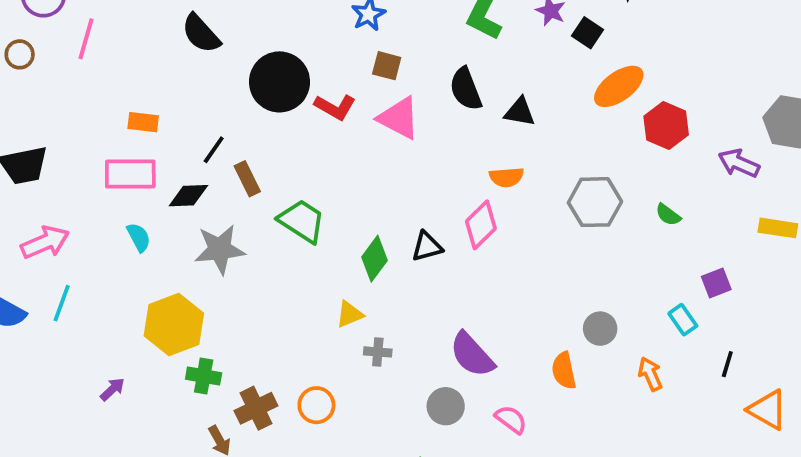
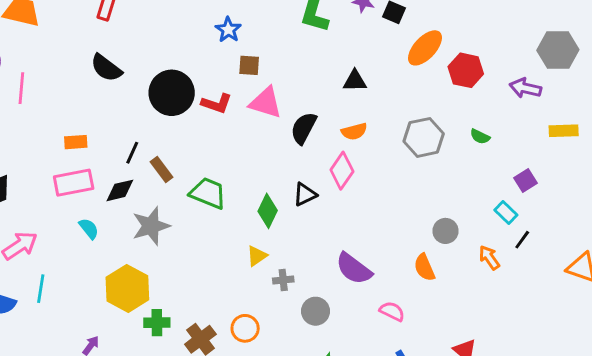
black semicircle: (466, 89) -> (304, 128), moved, turned 60
black line: (727, 364) -> (522, 240), moved, turned 30
gray circle: (446, 406) -> (316, 311), moved

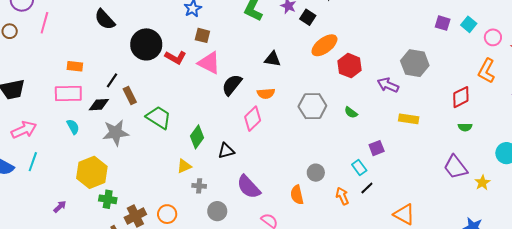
black triangle: (305, 194) -> (226, 151), moved

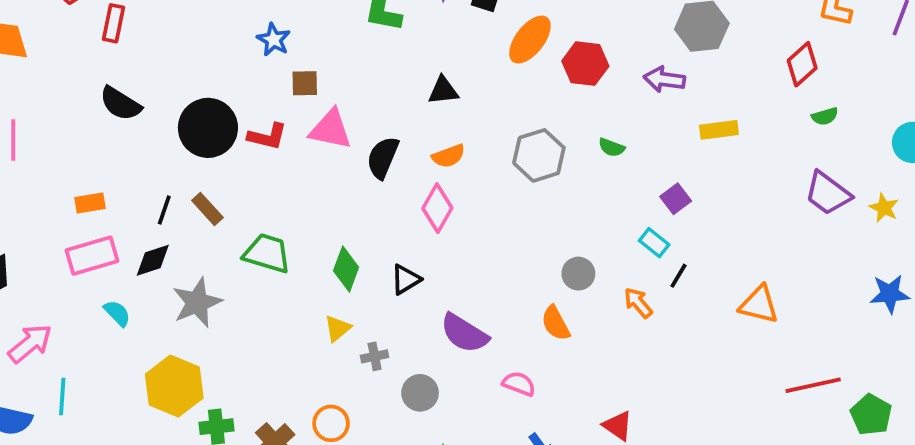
brown rectangle: (130, 95) -> (207, 209), moved

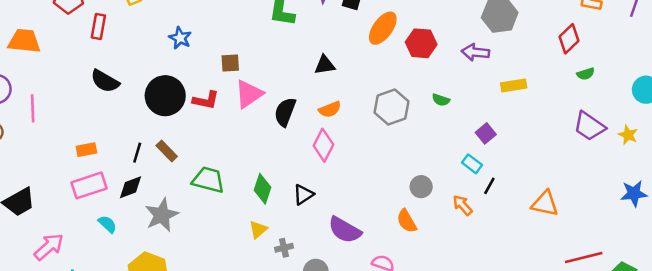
blue star: (274, 40) -> (180, 38), moved
pink triangle: (331, 129) -> (249, 94), turned -44

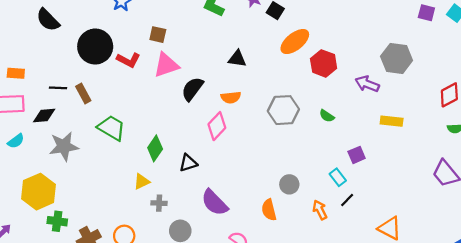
black line: (137, 153) -> (58, 88), turned 60
cyan semicircle: (107, 224) -> (16, 141), turned 84

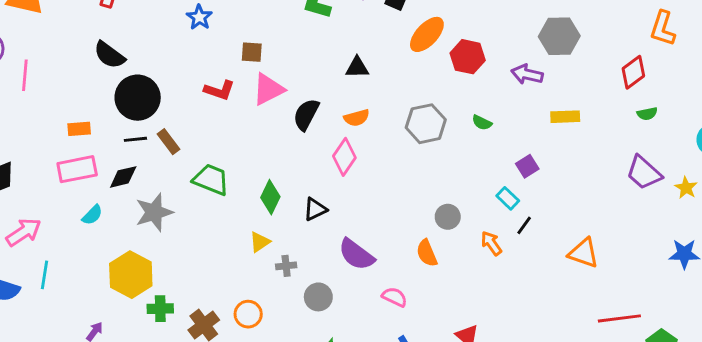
black circle: (95, 47) -> (138, 98), moved

